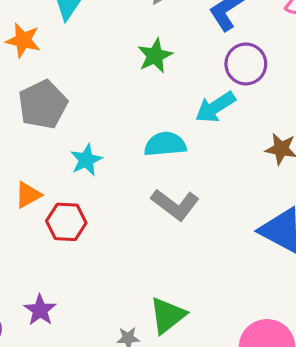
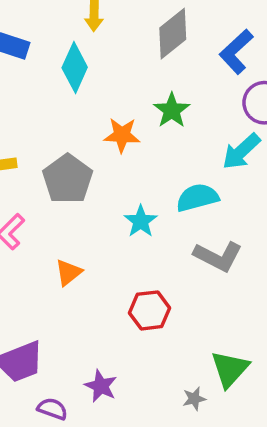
orange star: (23, 40) -> (122, 135), moved
cyan star: (86, 160) -> (141, 221), moved
red hexagon: (66, 222) -> (150, 310), moved

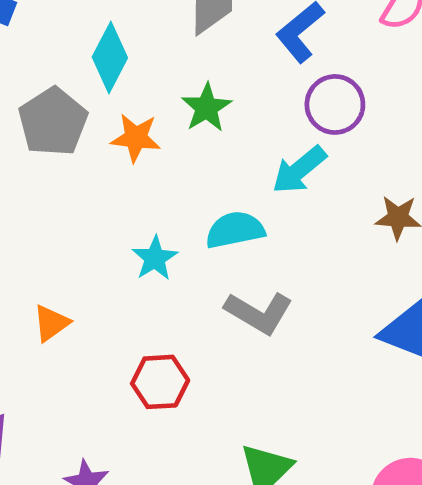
cyan diamond: (75, 67) -> (110, 57), moved
gray pentagon: (68, 179) -> (53, 122), moved

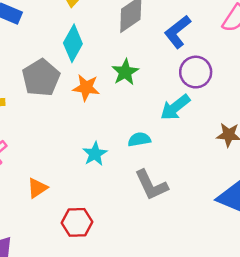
cyan semicircle: (235, 230) -> (139, 139), size x0.7
gray L-shape: (259, 313) -> (151, 185), turned 33
red hexagon: (160, 382) -> (77, 222), moved

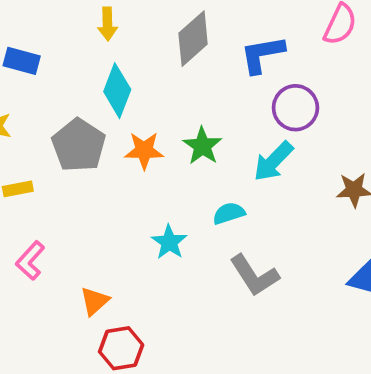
blue L-shape: (178, 32) -> (262, 54), turned 36
green star: (125, 72) -> (202, 146), moved
red hexagon: (77, 222) -> (121, 348), moved

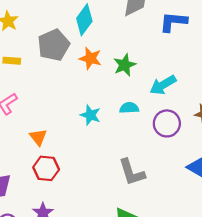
purple circle: (295, 108) -> (167, 123), moved
cyan star: (169, 242) -> (90, 115), turned -30
gray L-shape: (254, 275) -> (132, 172), moved
orange triangle: (94, 301) -> (38, 137), turned -42

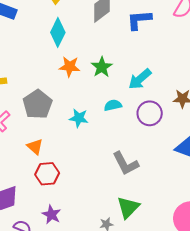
gray pentagon: (54, 45) -> (38, 104), moved

